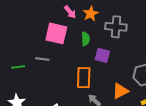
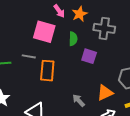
orange rectangle: (84, 78) -> (47, 71), moved

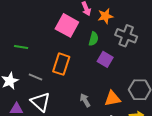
gray line: (29, 56) -> (35, 77), moved

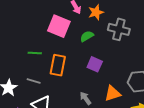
green semicircle: (94, 39) -> (87, 36), turned -128
green line: (21, 47) -> (35, 53), moved
purple square: (105, 59) -> (95, 64), moved

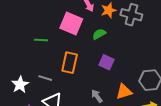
gray cross: (119, 29) -> (131, 15), moved
green line: (35, 53) -> (41, 40), moved

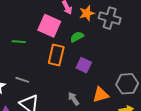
orange rectangle: (70, 63) -> (56, 55), moved

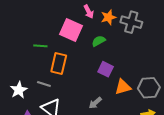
orange rectangle: (56, 55) -> (59, 64), moved
orange triangle: (101, 95) -> (123, 87), moved
gray arrow: (74, 99) -> (95, 103), turned -96

